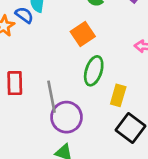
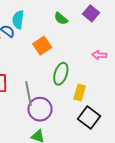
orange square: (83, 34) -> (42, 46), moved

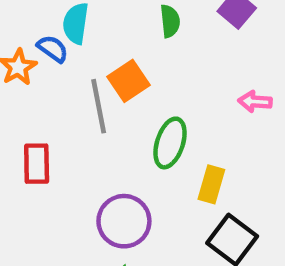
green semicircle: (61, 19) -> (170, 21), turned -136
gray line: (29, 94) -> (99, 106), moved

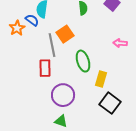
green ellipse: (170, 143) -> (83, 61), turned -35
red rectangle: (37, 164) -> (45, 68), moved

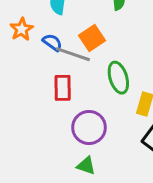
blue semicircle: (32, 20) -> (52, 42), moved
gray line: (52, 45) -> (73, 54), turned -60

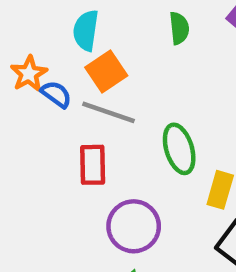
orange square: (92, 38) -> (106, 71), moved
blue semicircle: (52, 42) -> (56, 94), moved

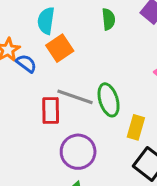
gray line: (109, 112) -> (75, 97), moved

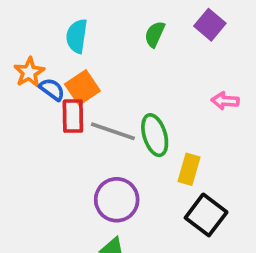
green semicircle: (109, 19) -> (155, 34), turned -150
orange square: (60, 48) -> (82, 88), moved
red rectangle: (51, 111) -> (73, 116), moved

